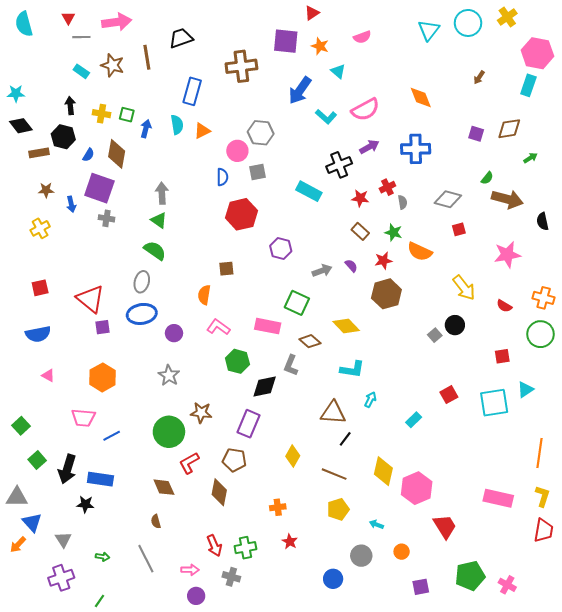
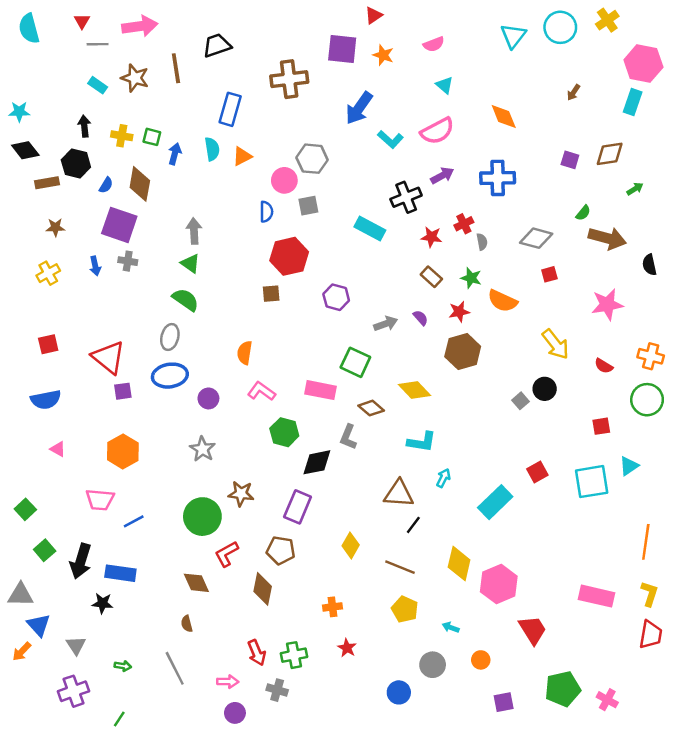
cyan triangle: (338, 71) -> (445, 85), moved
blue arrow: (71, 204) -> (95, 266), moved
brown square: (226, 269) -> (271, 294), moved
cyan rectangle: (414, 420) -> (495, 502), size x1.8
yellow pentagon: (338, 509) -> (405, 609), turned -30

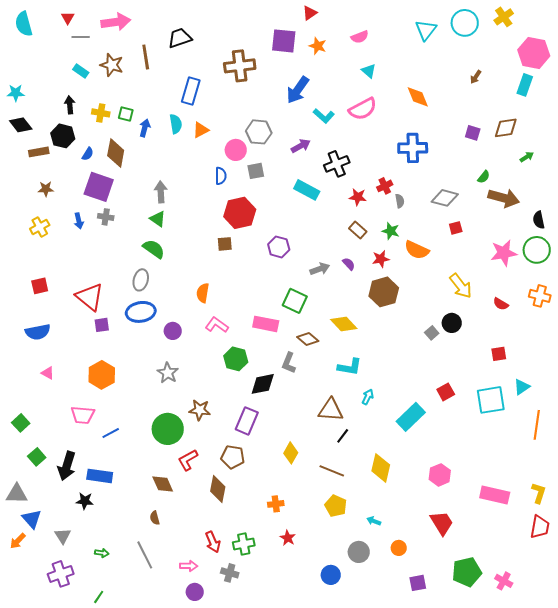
purple arrow: (442, 176) -> (301, 146), moved
green circle: (647, 400) -> (537, 250), moved
orange line: (646, 542) -> (537, 425), moved
pink hexagon: (499, 584) -> (440, 475), moved, size x0.7

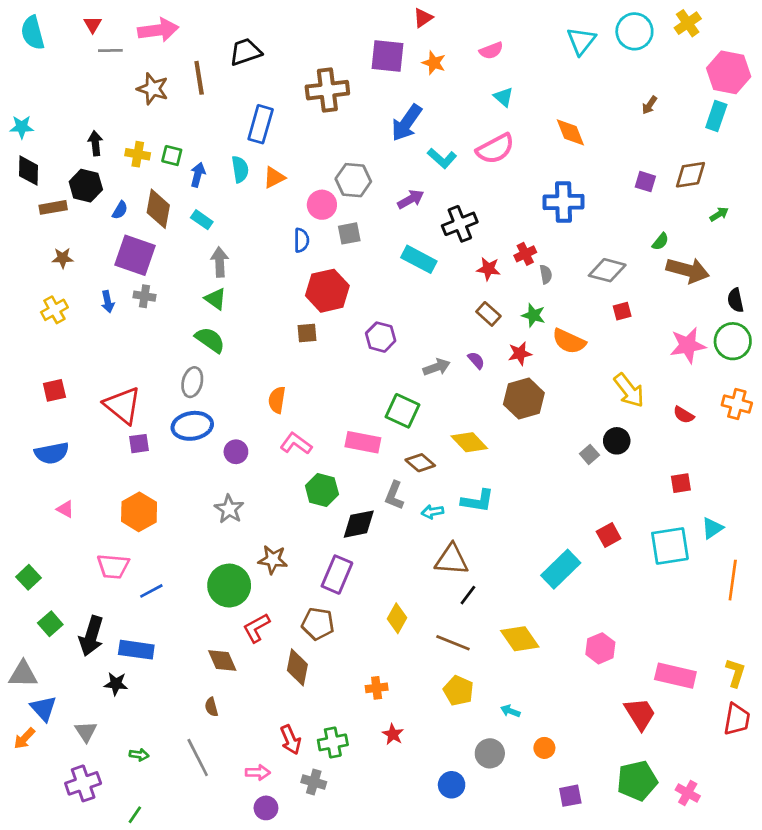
cyan rectangle: (81, 71) -> (202, 220), moved
black diamond: (21, 125) -> (28, 171), turned 40
cyan arrow: (368, 397) -> (432, 512), moved, turned -126
yellow diamond: (381, 468) -> (520, 639), turned -48
red trapezoid: (442, 523) -> (640, 714), moved

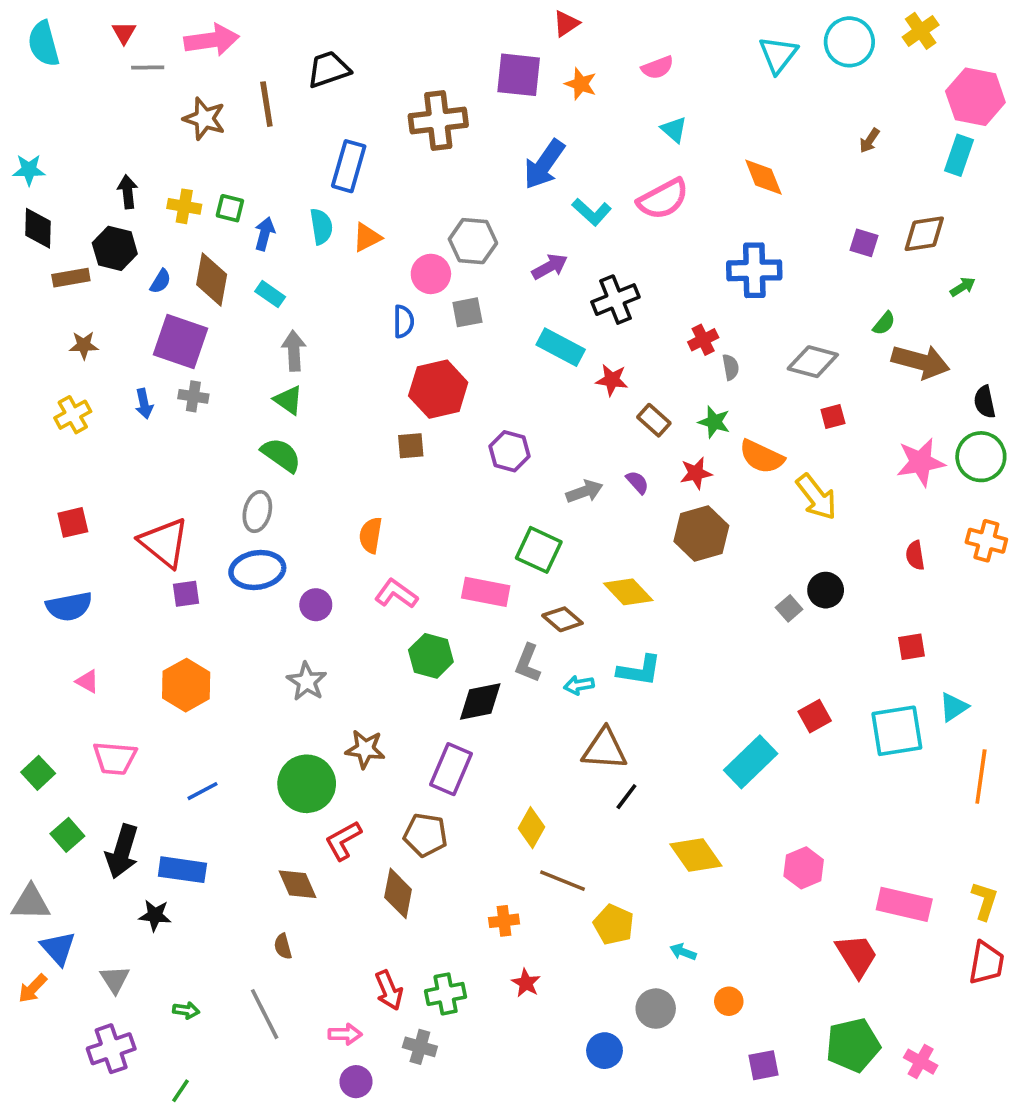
red star: (488, 269) -> (612, 380), moved
yellow arrow: (629, 390) -> (816, 497), moved
red semicircle: (684, 415) -> (915, 555), turned 50
pink trapezoid: (113, 566) -> (115, 758), moved
brown line: (453, 643) -> (562, 881), moved

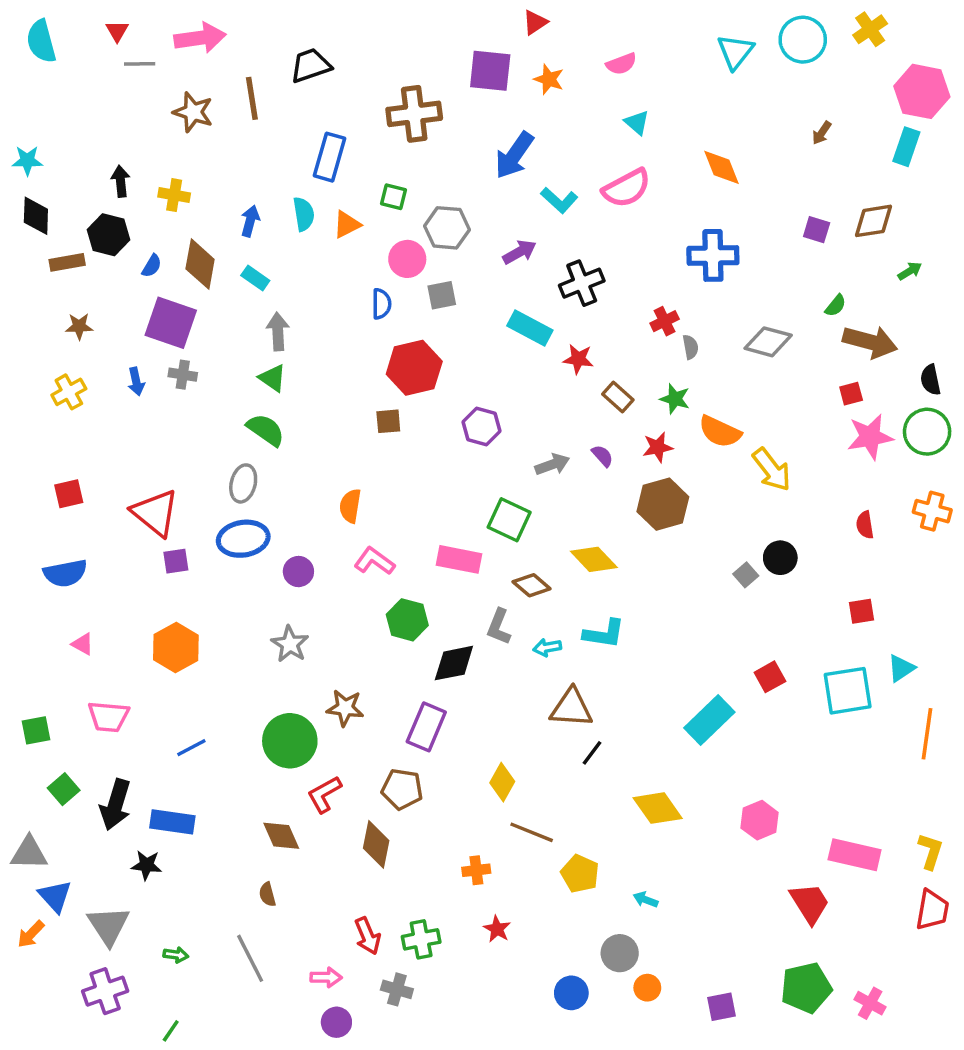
green square: (230, 208) -> (393, 197), moved
red square: (833, 416) -> (851, 394), moved
green square: (38, 773) -> (36, 730), turned 32
gray triangle: (115, 979) -> (109, 926), size x1.5
orange circle: (729, 1001) -> (647, 988), moved

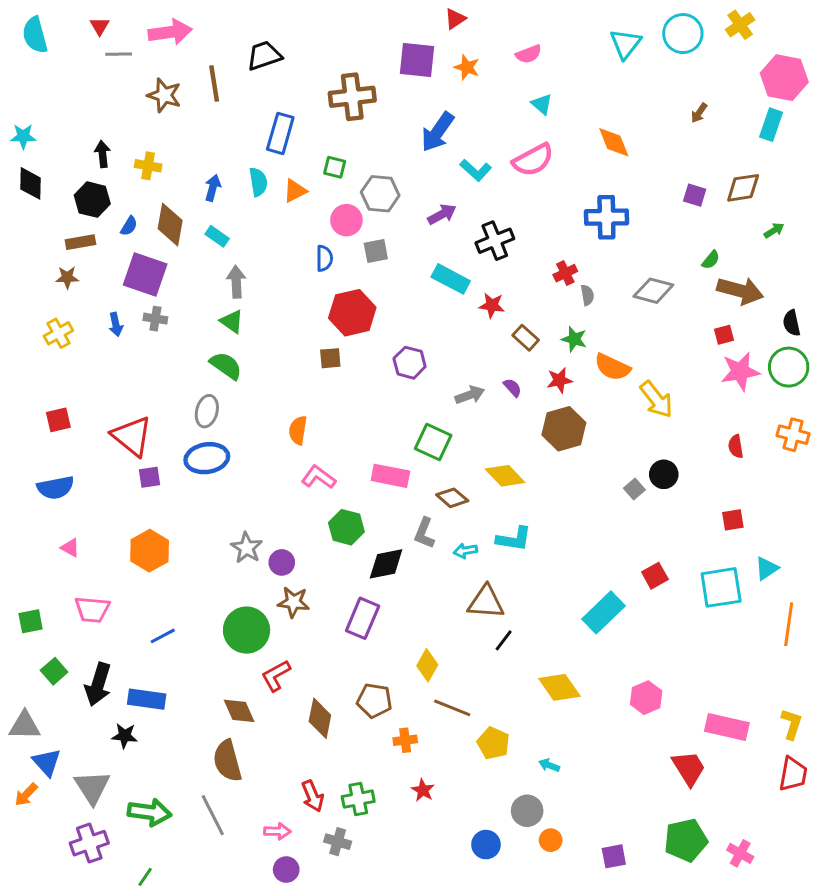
brown rectangle: (67, 262) -> (80, 242), moved
purple circle: (298, 572) -> (282, 562), moved
brown pentagon: (402, 789) -> (374, 701), moved
brown semicircle: (267, 894) -> (227, 761), size x2.0
green arrow: (176, 955) -> (150, 812), size x2.0

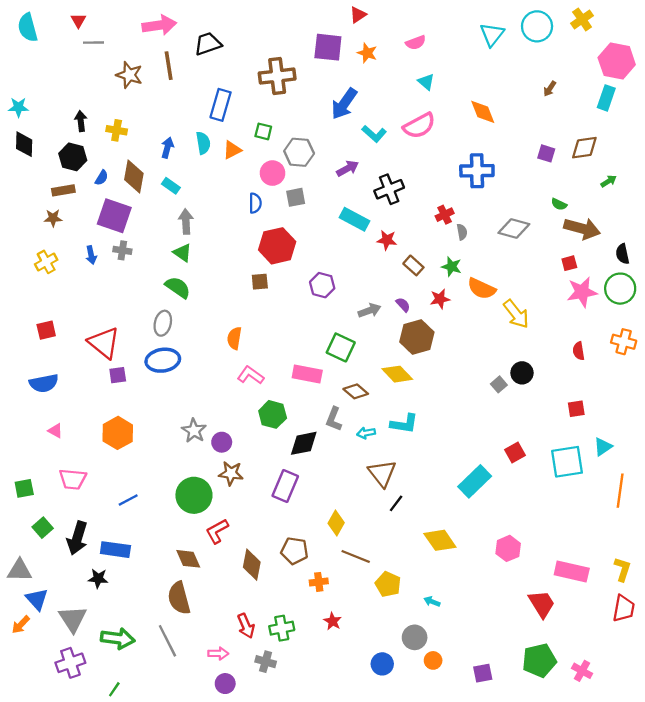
pink arrow: (170, 32) -> (159, 25), moved
green semicircle: (711, 260) -> (559, 204), turned 77
brown hexagon: (564, 429) -> (417, 337), moved
brown triangle: (486, 602) -> (382, 473), turned 48

